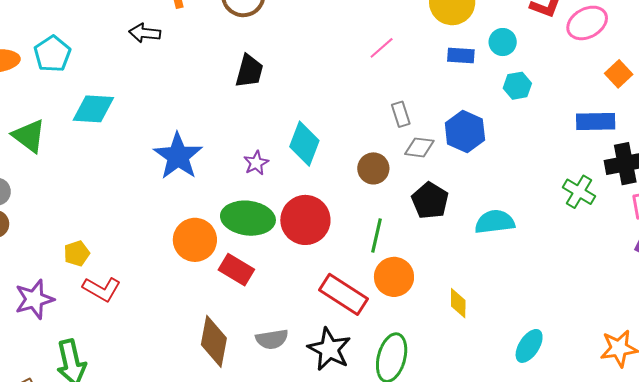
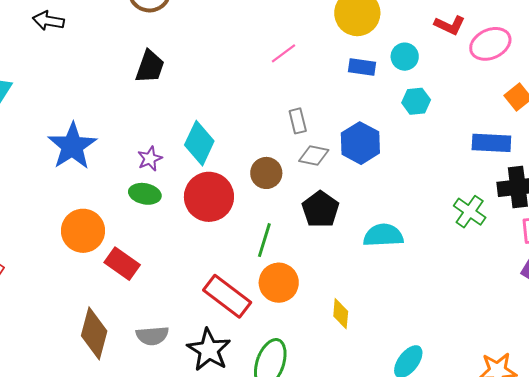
green ellipse: (248, 218) -> (145, 194), moved, size x0.6
red circle: (305, 220) -> (209, 197), moved

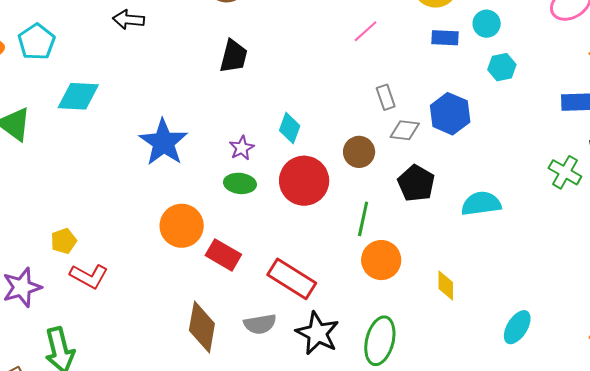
cyan diamond: (199, 143) -> (290, 128), size x0.7
red rectangle: (227, 296) -> (292, 279), moved

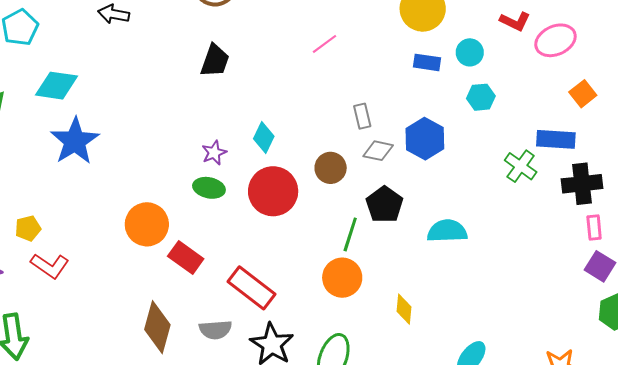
pink line: (366, 31) -> (325, 44), moved
blue star: (163, 142) -> (75, 141), moved
green cross: (565, 172) -> (521, 166), moved
green line: (363, 219) -> (350, 234), moved

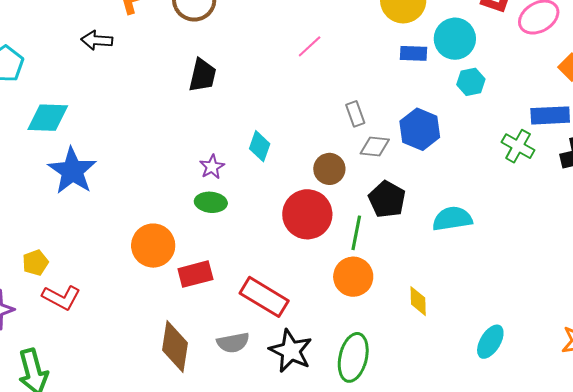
cyan circle: (470, 52) -> (455, 39), size x1.5
red circle: (273, 191) -> (307, 214), moved
red rectangle: (186, 257) -> (195, 274), turned -44

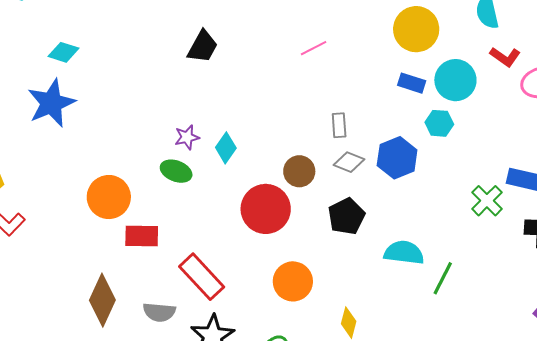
cyan hexagon: (471, 82) -> (439, 123), moved
cyan diamond: (48, 118) -> (64, 52), moved, size x0.7
cyan diamond: (260, 146) -> (226, 148), moved
green line: (356, 233) -> (443, 278), moved

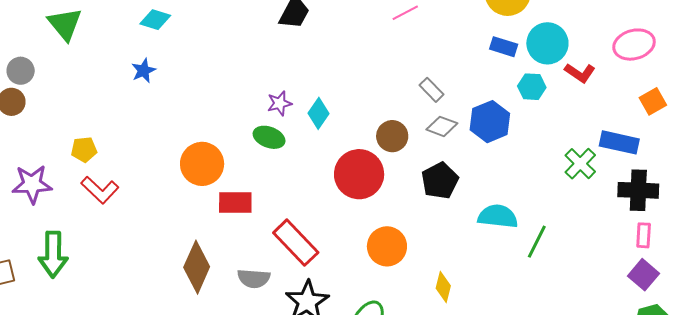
red L-shape: (505, 57) -> (580, 73), moved
blue star: (51, 103) -> (144, 71), size x0.5
gray rectangle: (339, 125) -> (432, 90), turned -40

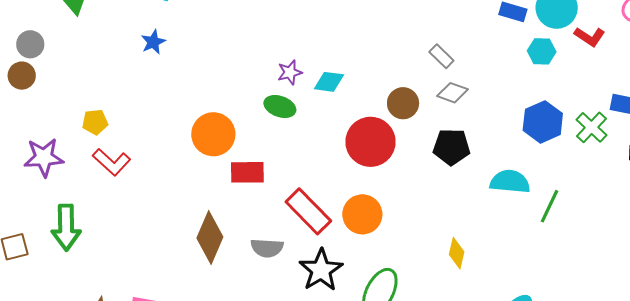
cyan diamond: (319, 113) -> (329, 82), turned 64
blue hexagon: (490, 122) -> (543, 122), moved
black pentagon: (440, 181) -> (451, 147), turned 30
orange circle: (387, 246) -> (362, 214), moved

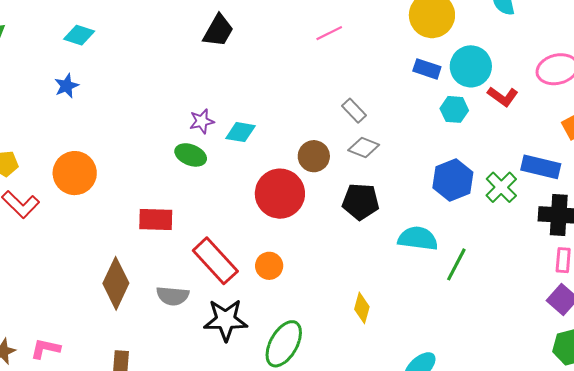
orange circle: (213, 134) -> (75, 173), moved
orange circle: (362, 214) -> (269, 266), size x0.7
black star: (321, 270) -> (226, 320), turned 30

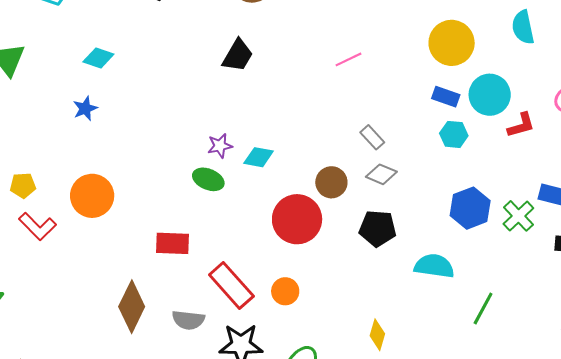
red L-shape: (503, 96) -> (521, 125), turned -52
cyan hexagon: (454, 109) -> (454, 134), moved
green line: (456, 264) -> (483, 308), moved

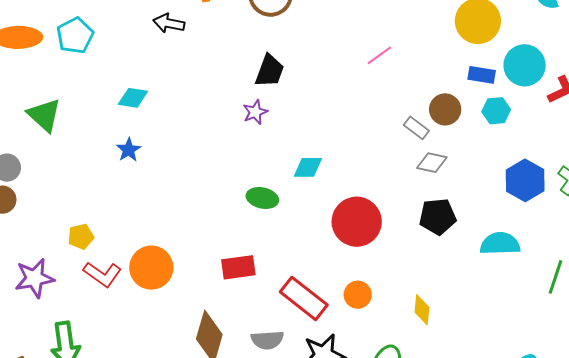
purple star: (220, 146) -> (255, 112), moved
brown circle: (331, 182) -> (445, 109), moved
orange circle: (92, 196) -> (151, 268), moved
yellow diamond: (377, 335) -> (422, 310), moved

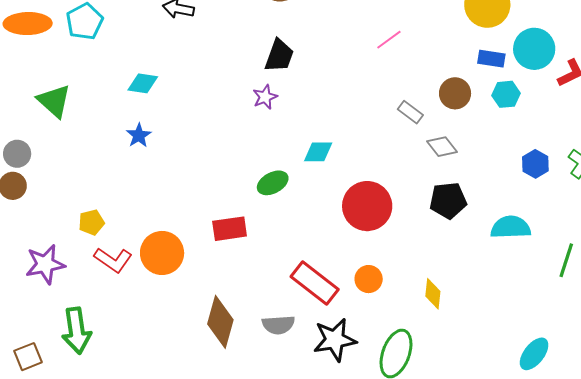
gray rectangle: (416, 128) -> (410, 112), moved
gray diamond: (432, 163) -> (442, 147), turned 40
blue hexagon: (525, 180) -> (535, 164), size x0.7
green ellipse: (262, 198) -> (273, 183), turned -40
red rectangle: (238, 267) -> (230, 229), moved

